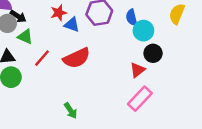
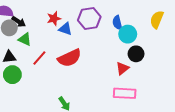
pink rectangle: (140, 99) -> (125, 93), turned 50

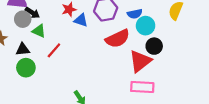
blue semicircle: (117, 23) -> (135, 14), turned -88
red semicircle: (70, 58) -> (118, 39), moved
red triangle: (123, 68) -> (140, 61), size x1.6

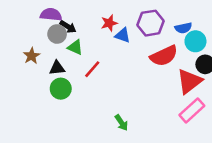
pink rectangle: (142, 87) -> (192, 110), turned -45

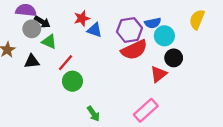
purple hexagon: (151, 23) -> (129, 30), moved
red triangle: (189, 81) -> (159, 74), size x0.7
green circle: (61, 89) -> (72, 81), moved
pink rectangle: (192, 110) -> (146, 110), moved

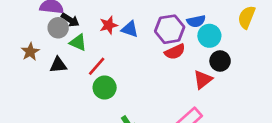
red star: (82, 18) -> (109, 25), moved
red semicircle: (134, 50) -> (175, 52), size x0.7

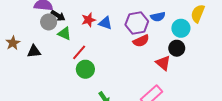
cyan circle: (209, 36) -> (181, 28), moved
brown star: (30, 52) -> (13, 43), moved
black triangle: (58, 65) -> (34, 51), moved
red triangle: (203, 80) -> (163, 63), turned -42

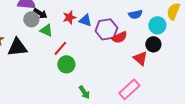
purple hexagon: (137, 23) -> (106, 29), moved
black triangle: (34, 51) -> (17, 47), size x1.5

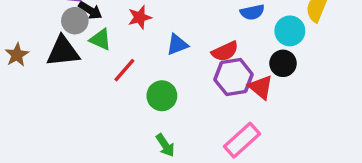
blue triangle: (85, 20) -> (177, 45), moved, turned -40
purple hexagon: (106, 29) -> (234, 77), moved
black triangle: (17, 47) -> (63, 51), moved
green circle: (66, 64) -> (162, 96), moved

